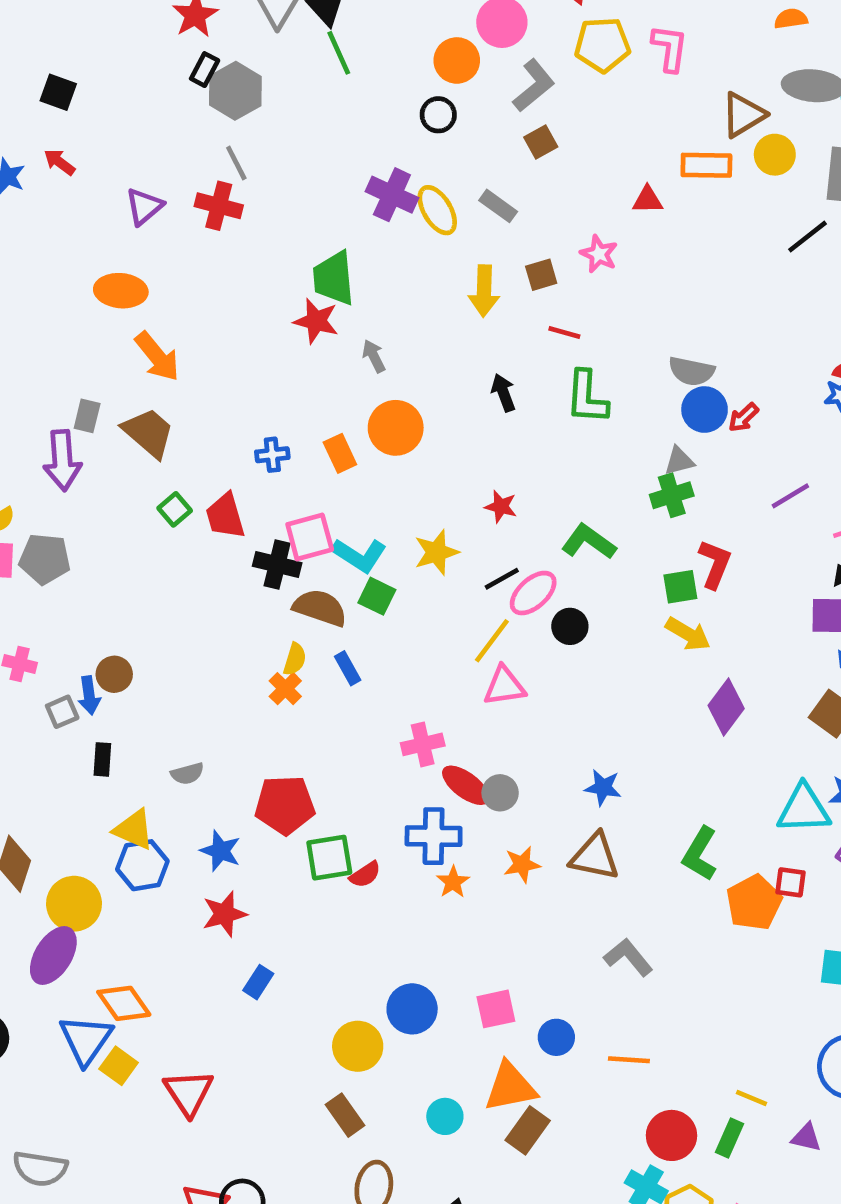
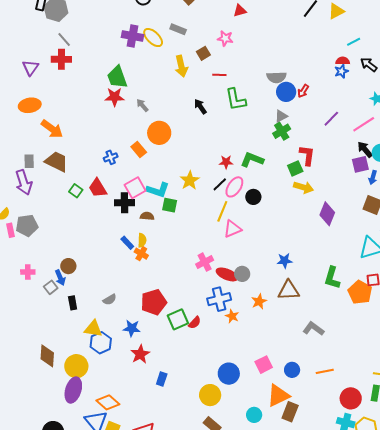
red star: (501, 506) -> (226, 162), moved
brown semicircle: (320, 608) -> (147, 216), size x0.6
blue rectangle: (348, 668) -> (127, 243), moved

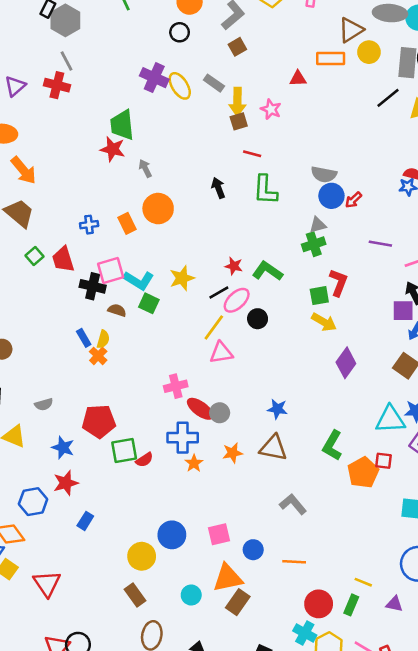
yellow arrow: (181, 66) -> (237, 102), moved
purple line: (331, 119) -> (380, 244), turned 42
blue hexagon: (101, 343) -> (33, 502), moved

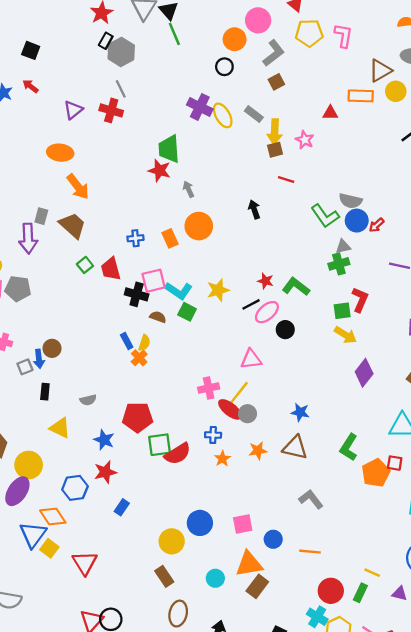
green L-shape: (265, 190) -> (325, 216), moved, turned -40
yellow line: (214, 327) -> (239, 393), moved
blue cross: (183, 438) -> (213, 435), size x0.6
red semicircle: (144, 460) -> (178, 454), size x1.6

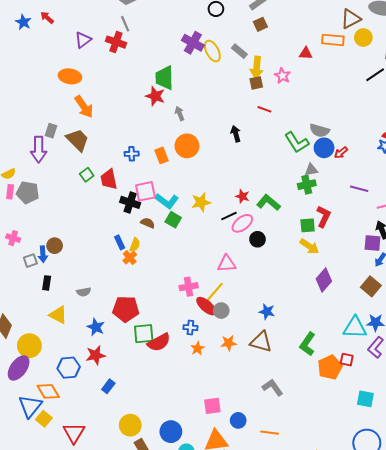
blue circle: (200, 523) -> (171, 432), moved
yellow circle: (172, 541) -> (130, 425), moved

